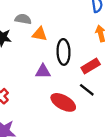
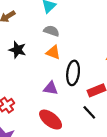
gray semicircle: (23, 19) -> (51, 31), moved
red ellipse: (63, 102) -> (51, 120), moved

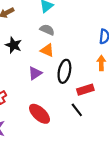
purple triangle: (51, 88) -> (35, 73), moved, turned -48

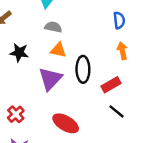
purple triangle: (35, 73) -> (50, 79), size x1.5
black line: (77, 110) -> (116, 111), moved

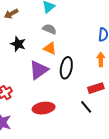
red rectangle: (111, 85) -> (96, 88), moved
red ellipse: (66, 123) -> (44, 108), turned -50

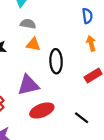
purple triangle: (39, 70) -> (28, 85), moved, turned 35
black line: (86, 107) -> (82, 118), moved

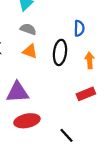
blue semicircle: (87, 16) -> (79, 28), moved
black ellipse: (56, 61) -> (60, 52), moved

